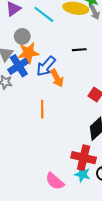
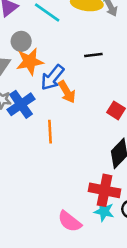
blue cross: (19, 66) -> (21, 104), moved

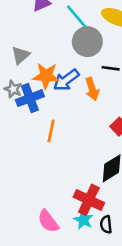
gray circle: (21, 41) -> (87, 42), moved, size x1.5
orange star: (30, 61) -> (46, 76), moved
orange arrow: (67, 92) -> (92, 89), moved

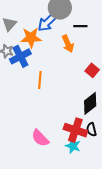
blue arrow: (66, 80) -> (47, 22), moved
pink semicircle: (48, 221) -> (40, 138), moved
black semicircle: (106, 224) -> (91, 129), moved

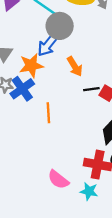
black line: (80, 26) -> (91, 89), moved
cyan star: (73, 146) -> (89, 191), moved

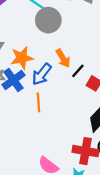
blue arrow: (48, 45) -> (42, 74), moved
black line: (91, 89) -> (78, 71), moved, turned -40

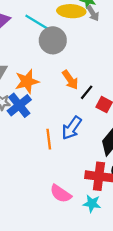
blue arrow: (42, 74) -> (72, 128), moved
orange line: (38, 102) -> (49, 139), moved

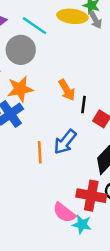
gray circle: (53, 40) -> (21, 50), moved
black line: (87, 92) -> (84, 105), turned -35
pink semicircle: (61, 194) -> (64, 213), moved

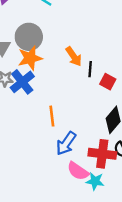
gray circle: (21, 50) -> (29, 37), moved
blue arrow: (65, 142) -> (66, 143), moved

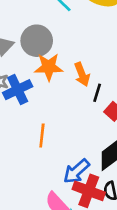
orange star: (30, 58) -> (49, 67), moved
blue arrow: (66, 143) -> (76, 171), moved

